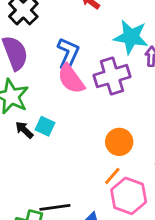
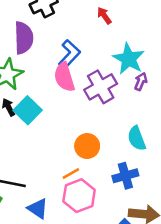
purple cross: (112, 76) -> (101, 87), turned -32
cyan square: (45, 126) -> (28, 110), size x1.5

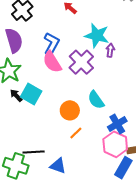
cyan semicircle: (137, 138) -> (96, 100), moved
orange circle: (87, 146) -> (70, 110), moved
pink hexagon: (79, 196) -> (115, 144), moved

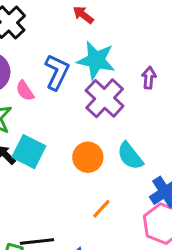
cyan star: (97, 36) -> (96, 60), moved
pink semicircle: (52, 62) -> (25, 91), moved, size x0.6
orange circle: (70, 110) -> (88, 157), moved

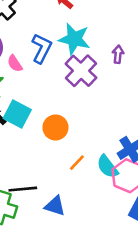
cyan semicircle: (130, 156) -> (107, 167), moved
orange circle: (88, 157) -> (55, 127), moved

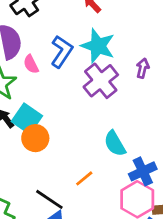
orange circle: (55, 127) -> (35, 138), moved
cyan semicircle: (107, 167) -> (115, 144), moved
black line: (23, 189) -> (49, 199), moved, turned 32

